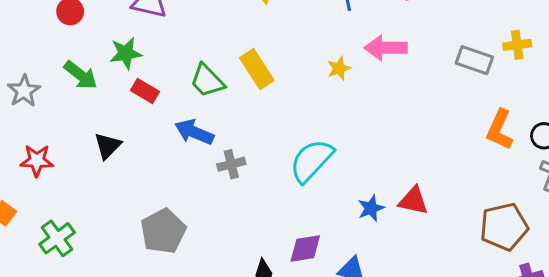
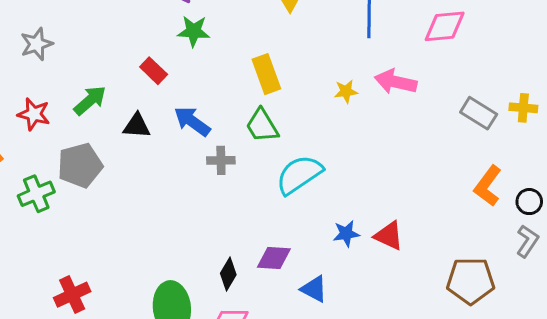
green star: (126, 53) -> (194, 31), moved
green arrow: (81, 75) -> (90, 100), moved, turned -92
green trapezoid: (207, 81) -> (262, 126), moved
black triangle: (108, 146) -> (137, 126), moved, turned 36
gray pentagon: (163, 231) -> (80, 165), moved

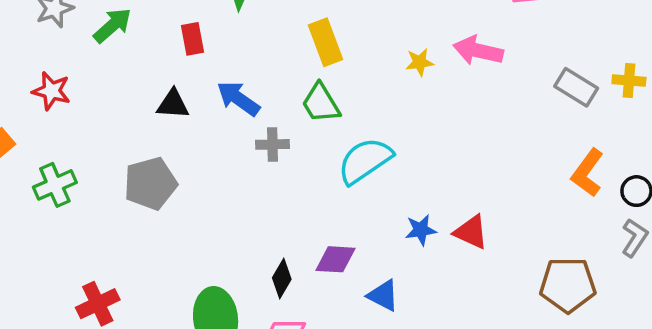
red rectangle: (154, 71) -> (192, 39), turned 36
green arrow: (90, 100) -> (112, 25), moved
gray pentagon: (80, 165) -> (150, 183), moved

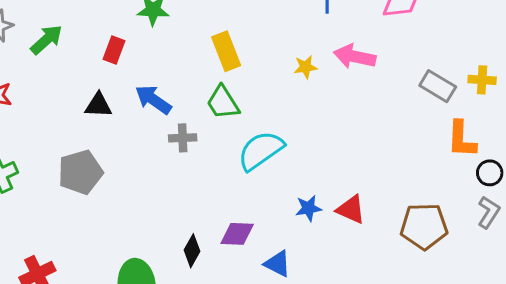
red rectangle: (192, 39) -> (114, 50), turned 32
orange L-shape: (587, 173) -> (462, 139), moved, turned -33
brown pentagon: (568, 285) -> (424, 226), moved

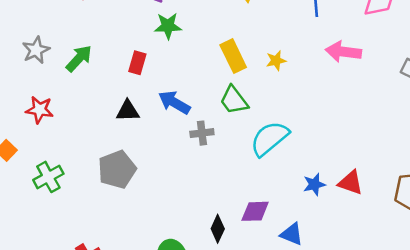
yellow star: (305, 67) -> (276, 61), moved

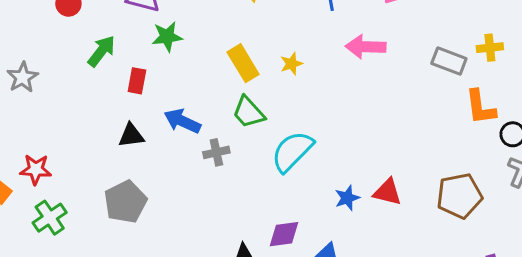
green arrow: (79, 58) -> (101, 51), moved
red star: (39, 110) -> (36, 169), moved

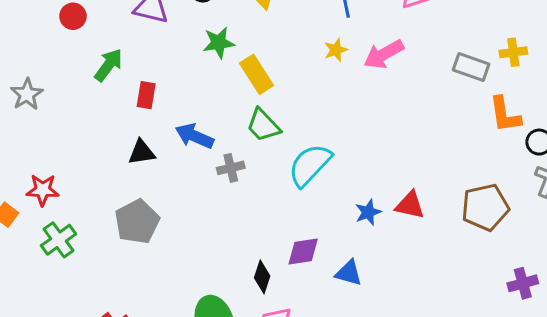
green star: (167, 37) -> (219, 43), moved
pink arrow: (366, 47) -> (384, 54), turned -30
yellow star: (291, 64) -> (336, 50), moved

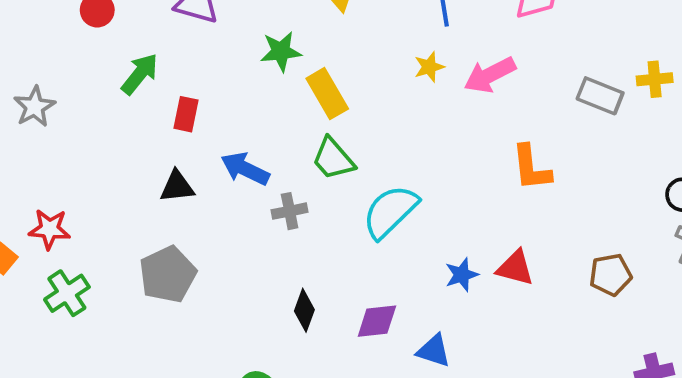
orange L-shape: (505, 115) -> (531, 168), moved
brown pentagon: (485, 207) -> (611, 275), size x0.7
black diamond: (262, 277) -> (304, 310), moved

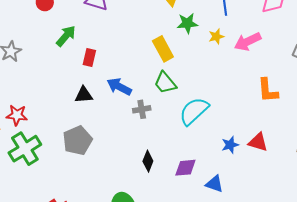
green star: (281, 51) -> (187, 23), moved
green cross: (67, 293) -> (25, 149), size x1.4

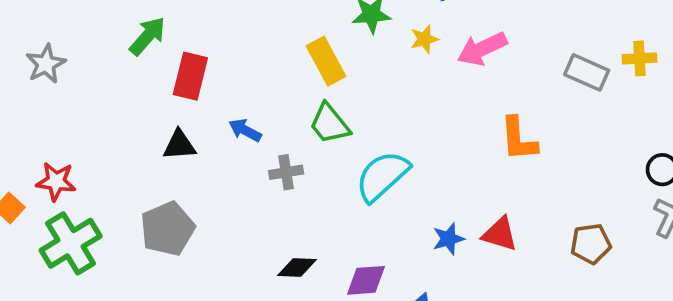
red rectangle: (89, 57) -> (190, 76), size x1.4
blue arrow: (119, 87) -> (245, 130), size x0.7
black diamond: (148, 161) -> (297, 268), turned 70

